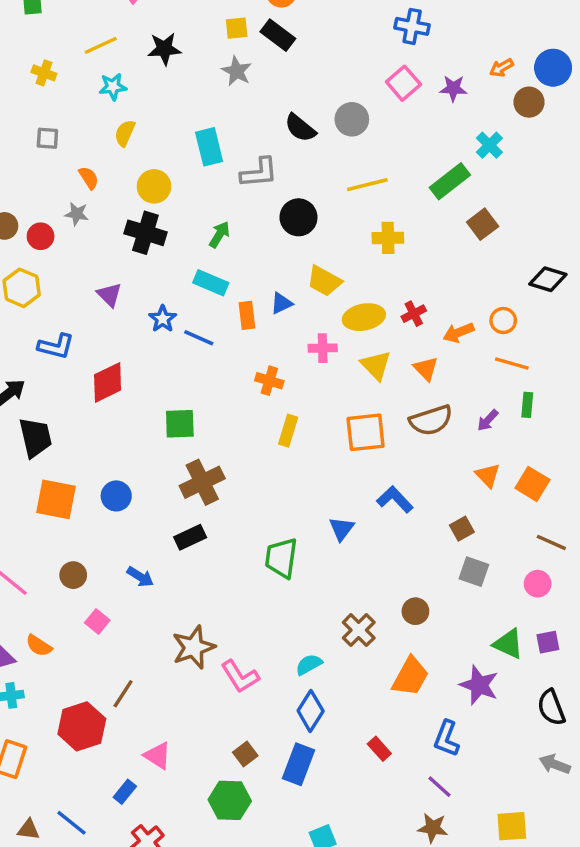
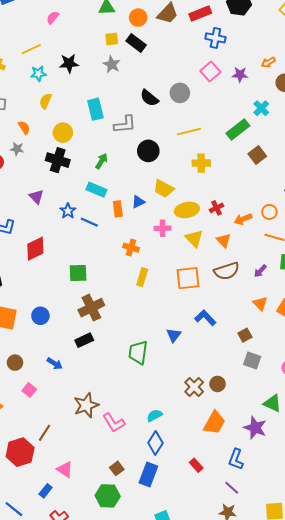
black star: (164, 49) -> (69, 63), moved
brown cross: (359, 630) -> (194, 387), moved

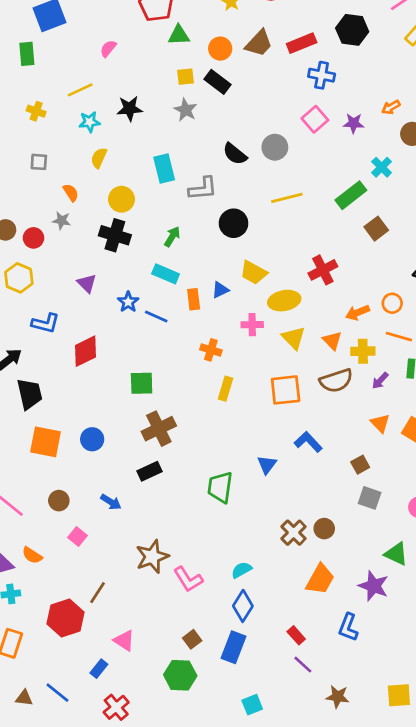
yellow cross: (201, 163) -> (363, 351), moved
red cross: (216, 208) -> (323, 270), moved, size x1.5
purple line: (232, 488) -> (303, 665), moved

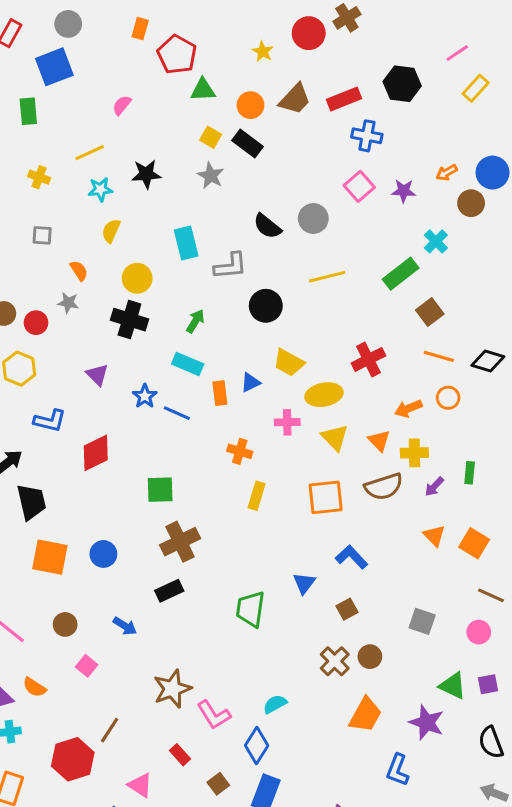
yellow square: (186, 77) -> (211, 137), turned 36
orange line: (399, 337) -> (439, 356), moved
brown square: (360, 465) -> (347, 609), moved
blue diamond: (243, 606) -> (257, 745), moved
red rectangle: (296, 635) -> (180, 755), moved

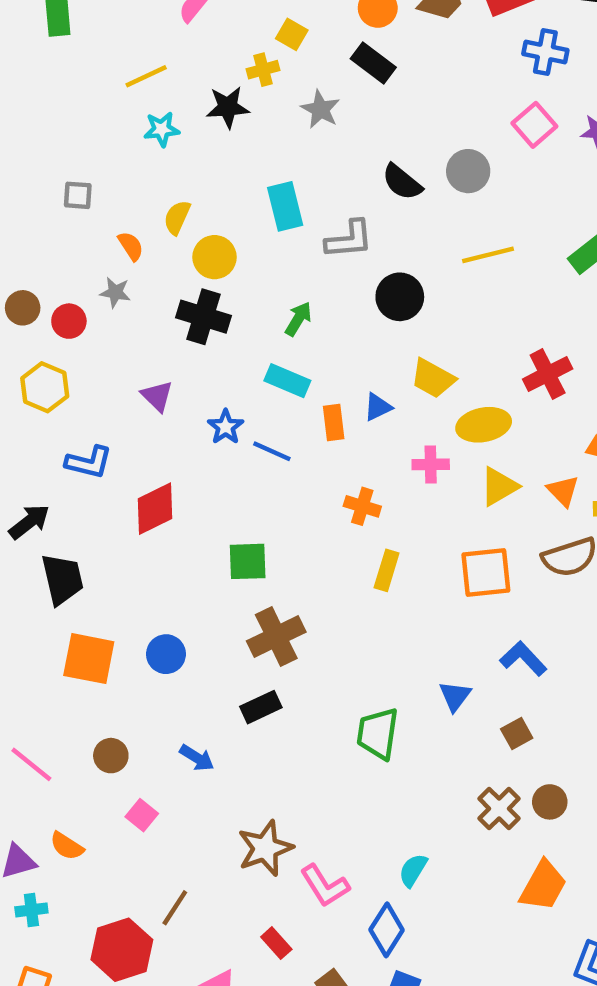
yellow square: (211, 137) -> (292, 34), moved
yellow cross: (39, 177) -> (263, 70), moved, turned -35
yellow semicircle: (111, 231) -> (177, 217), moved
yellow triangle: (335, 438) -> (499, 486), turned 44
cyan semicircle: (275, 704) -> (413, 870), turned -30

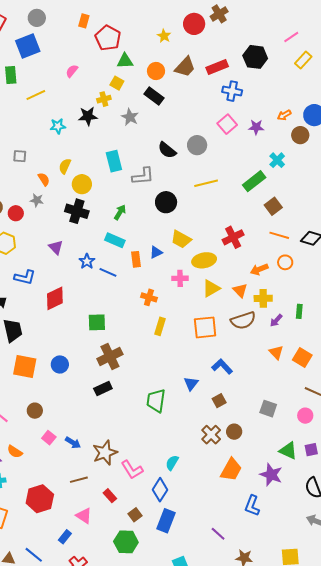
yellow line: (146, 76) -> (36, 95), moved
blue arrow: (197, 758) -> (73, 443), moved
brown line: (175, 908) -> (79, 480), moved, turned 42

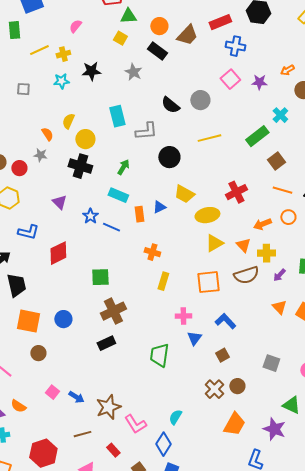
brown trapezoid: (185, 67) -> (187, 35), moved
yellow cross: (104, 99) -> (63, 54), moved
gray square: (20, 156) -> (23, 89), moved
pink cross: (180, 278) -> (183, 316), moved
brown circle: (35, 411) -> (38, 353), moved

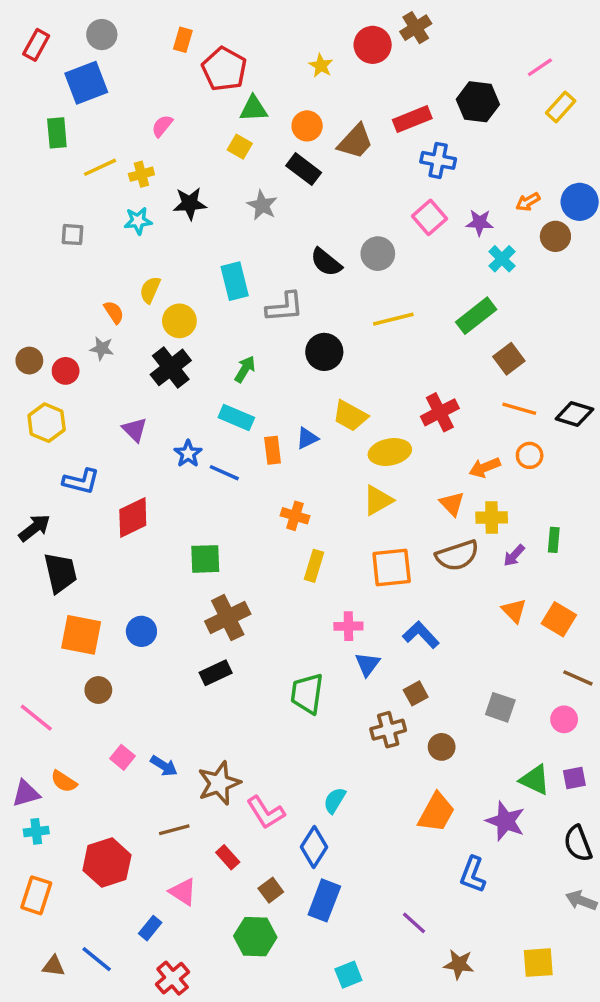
cyan cross: (280, 115) -> (502, 259), moved
black cross: (80, 166) -> (171, 367), turned 35
yellow triangle: (214, 243) -> (378, 500), moved
brown cross: (214, 389) -> (388, 730), moved, turned 30

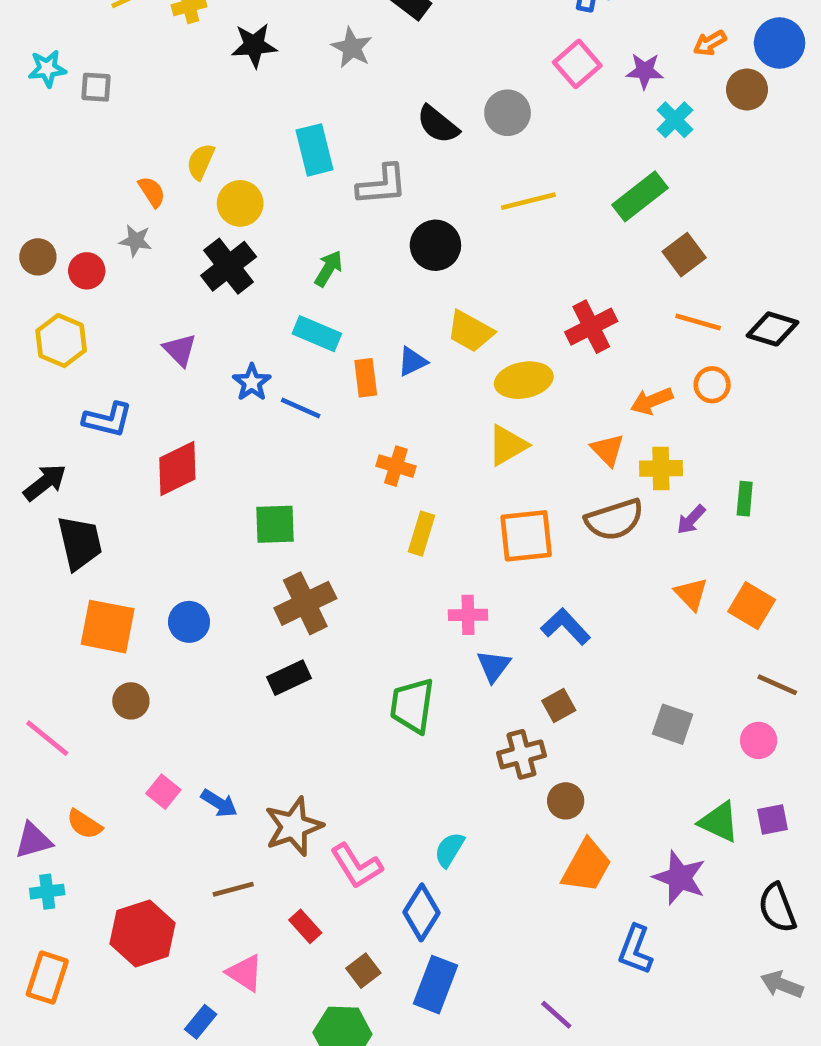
cyan star: (138, 221) -> (47, 69), moved
brown circle: (442, 747) -> (566, 801), moved

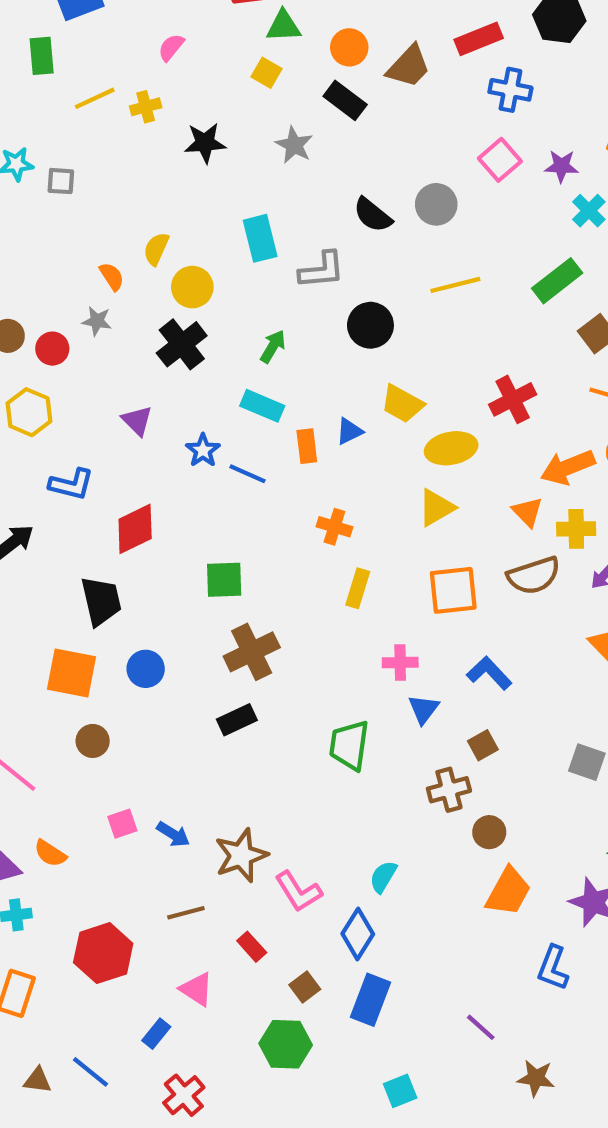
orange arrow: (652, 401) -> (568, 467), size x1.4
black trapezoid: (80, 543) -> (101, 601), moved
pink square: (163, 792) -> (122, 824), turned 32

